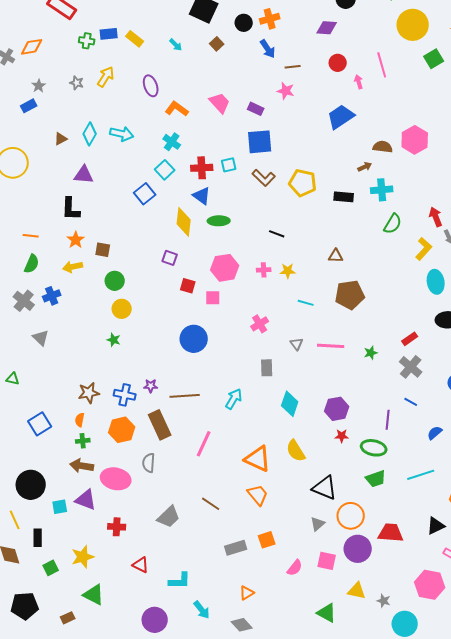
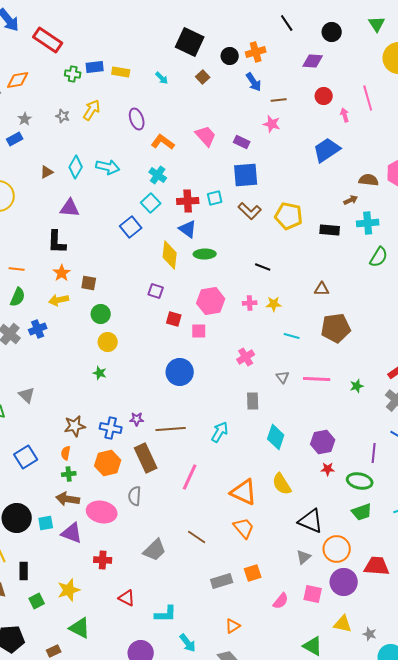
yellow rectangle: (135, 39) -> (121, 72), turned -30
gray triangle: (41, 338) -> (27, 395), moved
cyan square: (60, 507) -> (46, 523), moved

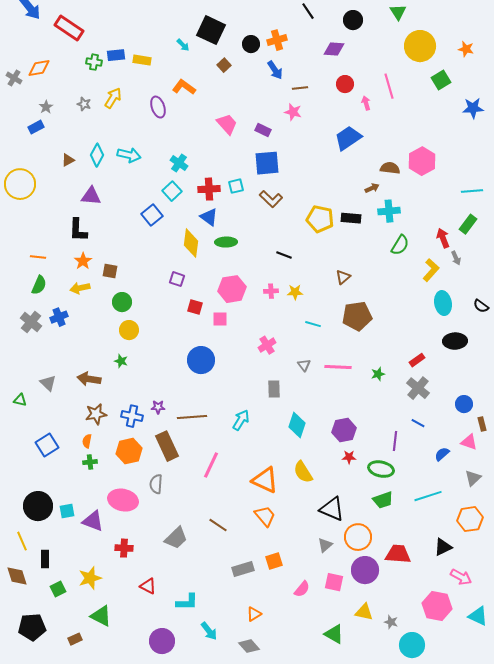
cyan arrow: (162, 78) -> (183, 45), moved
orange L-shape: (163, 142) -> (184, 87), moved
yellow pentagon: (289, 216) -> (320, 219), moved
brown triangle: (322, 289) -> (343, 277), turned -42
brown arrow: (68, 499) -> (89, 379), moved

